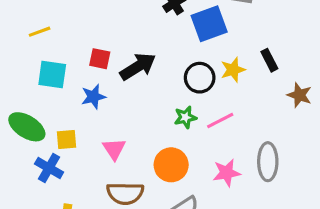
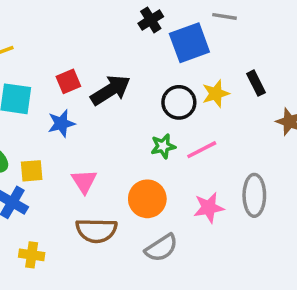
red square: (100, 59) -> (68, 81), turned -35

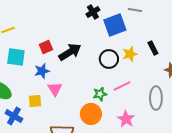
green star: (163, 146) -> (100, 94), moved
yellow square: (32, 171) -> (35, 101), moved
pink triangle: (84, 181) -> (55, 89), moved
gray ellipse: (254, 195) -> (156, 98), moved
pink star: (209, 208) -> (126, 119), turned -30

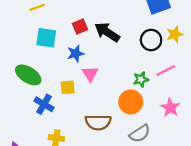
black arrow: (70, 52) -> (107, 32), turned -115

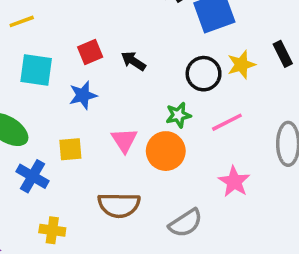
black arrow: (107, 32) -> (133, 61), size x0.6
pink triangle: (90, 74) -> (124, 140), moved
green star: (141, 79) -> (178, 115), moved
orange circle: (131, 102) -> (166, 151), moved

